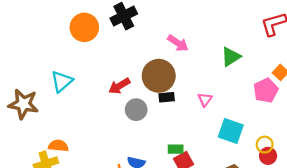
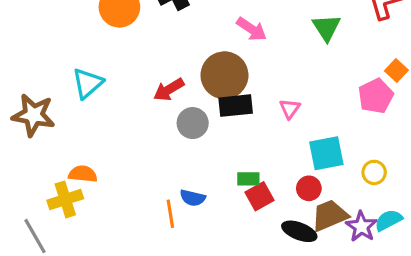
green triangle: (231, 57) -> (326, 28), moved, turned -30
black rectangle: (167, 97) -> (236, 106), size x1.5
cyan square: (231, 131) -> (326, 153), turned -30
red circle: (268, 156) -> (309, 188), moved

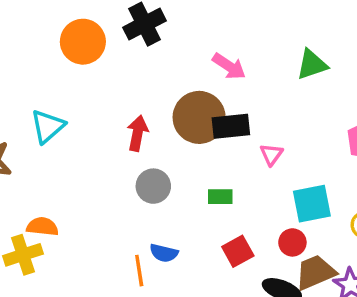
green triangle: (326, 28) -> (312, 65), turned 44
red arrow: (169, 90) -> (137, 133), turned 132
black rectangle: (236, 106) -> (231, 126), moved
gray circle: (193, 123) -> (153, 186), moved
green rectangle: (248, 179) -> (220, 197), moved

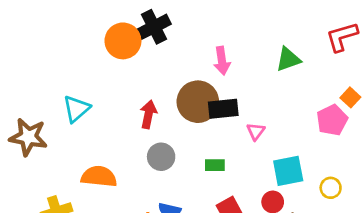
orange circle: (83, 42) -> (123, 41), moved
pink arrow: (229, 66) -> (222, 61), turned 48
orange semicircle: (42, 227) -> (99, 177), moved, size x1.4

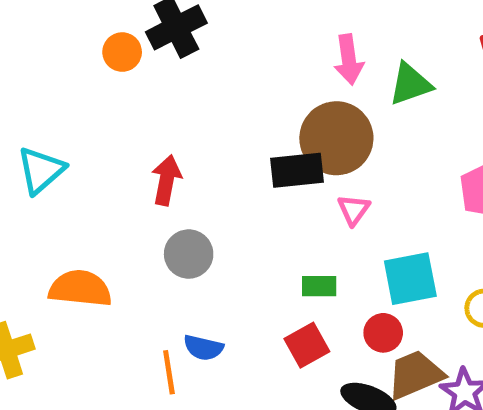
orange circle: (123, 41) -> (122, 52), size x0.6
pink arrow: (222, 61) -> (349, 59), moved
brown circle: (198, 102) -> (336, 138), moved
green rectangle: (215, 165) -> (319, 286), moved

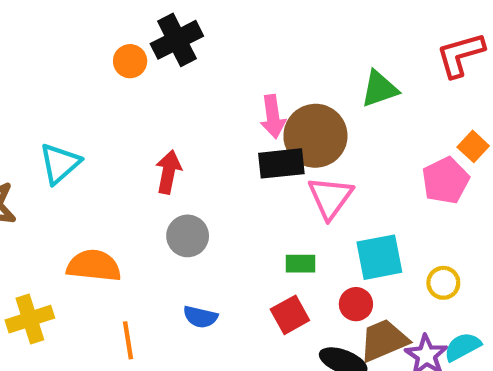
pink arrow: (349, 59) -> (273, 117), moved
pink triangle: (354, 210) -> (330, 198), size x1.6
orange line: (169, 372) -> (128, 340), moved

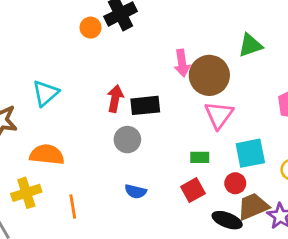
black rectangle: (281, 163) -> (145, 105), moved
orange semicircle: (94, 266) -> (47, 155), moved
orange line: (128, 340) -> (73, 206), moved

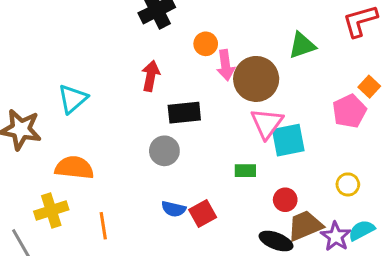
orange circle: (91, 28) -> (206, 44), moved
red arrow: (115, 99) -> (151, 76), moved
cyan square: (250, 153) -> (288, 140), moved
red square: (193, 190) -> (203, 214), moved

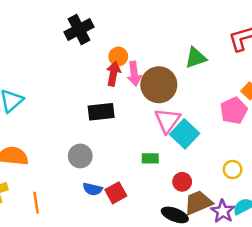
red arrow: (151, 76) -> (113, 74), moved
cyan square: (288, 140) -> (185, 134), turned -36
gray circle: (164, 151) -> (80, 156), moved

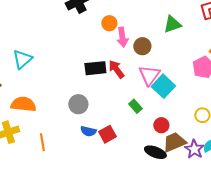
red arrow: (113, 74) -> (116, 69), moved, turned -48
brown circle: (159, 85) -> (142, 46), size x0.6
green rectangle: (150, 158) -> (135, 106), turned 48

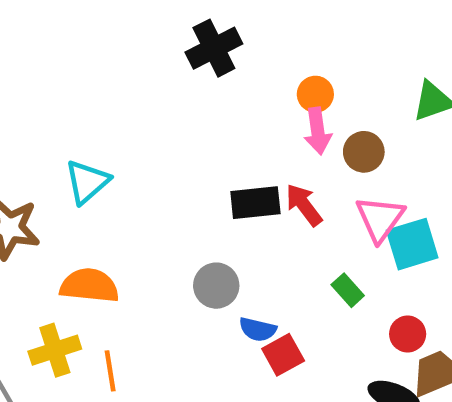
orange circle: (109, 23) -> (315, 94), moved
cyan square: (163, 86) -> (412, 244), turned 30
blue semicircle: (88, 131) -> (258, 329), moved
orange line: (42, 142) -> (110, 371), moved

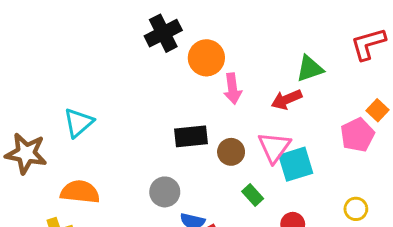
orange circle: (315, 94) -> (206, 58), moved, size x1.5
brown circle: (364, 152) -> (231, 152), moved
red arrow: (304, 205) -> (287, 99), moved, turned -76

